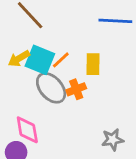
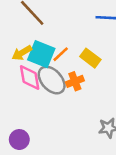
yellow rectangle: (93, 64) -> (90, 58), turned -54
pink diamond: (27, 130) -> (30, 77), moved

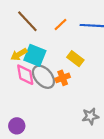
orange line: (61, 54) -> (61, 25), moved

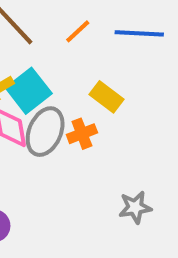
cyan square: (35, 55) -> (29, 91), turned 30
gray ellipse: (43, 77) -> (45, 132), turned 65

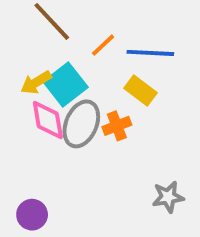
orange line: (78, 31) -> (103, 45), moved
blue line: (139, 33) -> (150, 53), moved

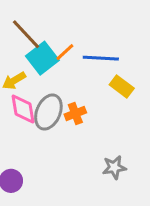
cyan square: (66, 85) -> (42, 58), moved
yellow rectangle: (140, 90) -> (122, 87), moved

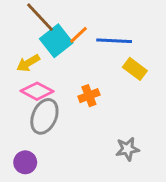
pink diamond: (23, 109) -> (37, 91), turned -52
gray ellipse: (48, 112) -> (44, 116), moved

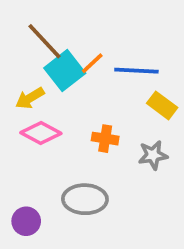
orange cross: (89, 96) -> (105, 139), turned 30
gray ellipse: (44, 116) -> (85, 199), moved, turned 68
gray star: (127, 149) -> (153, 155), moved

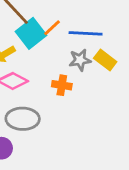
gray star: (153, 155) -> (80, 60), moved
gray ellipse: (85, 199) -> (23, 119), moved

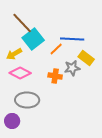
orange line: (52, 28) -> (56, 49), moved
gray star: (80, 60) -> (72, 68), moved

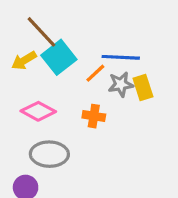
yellow arrow: (14, 54) -> (24, 61), moved
yellow rectangle: (86, 58) -> (143, 87), turned 35
gray star: (72, 68) -> (121, 84), moved

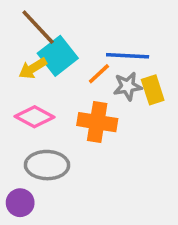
yellow arrow: (24, 61) -> (33, 68), moved
orange cross: (94, 116) -> (97, 122), size x1.5

